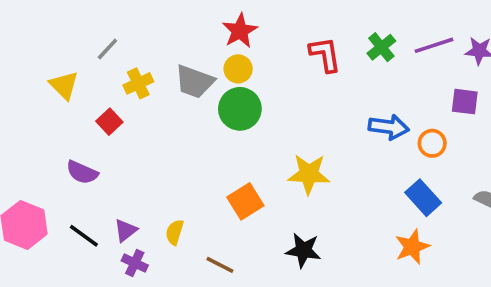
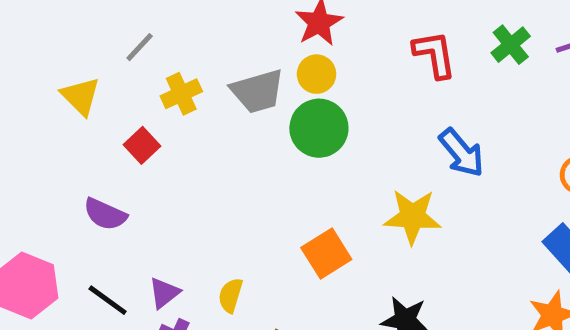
gray trapezoid: (195, 82) -> (258, 91), turned -36
blue arrow: (389, 127) -> (462, 153), moved, turned 42

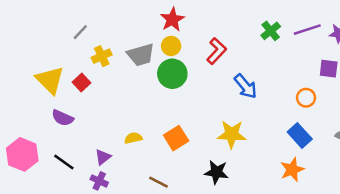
red L-shape: (434, 54) -> (216, 51), moved, turned 52
yellow triangle: (81, 96) -> (50, 80), moved, size x1.4
yellow star: (412, 217) -> (232, 134), moved
purple triangle: (164, 293) -> (103, 157), moved
yellow semicircle: (230, 295) -> (133, 138), moved, turned 60

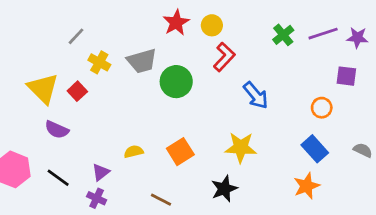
yellow circle: (171, 46) -> (212, 25), moved
yellow cross: (102, 56) -> (99, 62), turned -36
black star: (216, 172) -> (224, 189), turned -30

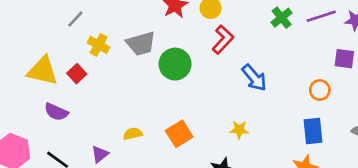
yellow triangle: (43, 88) -> (43, 71), turned -32
yellow star: (241, 147) -> (239, 130), size x0.6
blue rectangle: (315, 149) -> (313, 131), turned 36

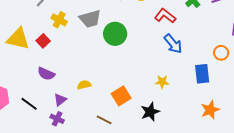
red L-shape: (223, 39) -> (165, 16), moved, turned -95
purple semicircle: (56, 112) -> (46, 74), moved
blue rectangle: (313, 131) -> (202, 74), moved
orange square: (179, 134) -> (121, 96), moved

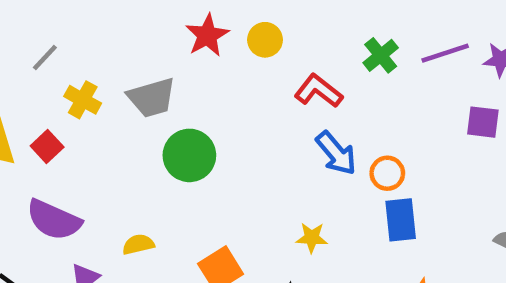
green circle: (115, 34) -> (189, 155), moved
orange circle: (221, 53) -> (387, 173), moved
purple semicircle: (46, 74) -> (54, 220), size x1.4

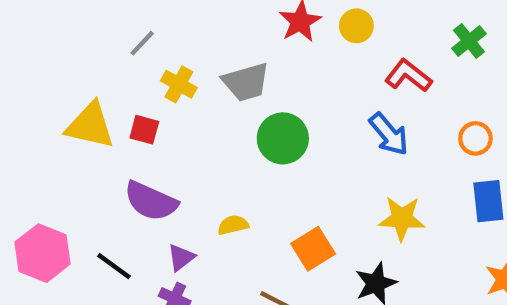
red square: (47, 147) -> (144, 130), turned -32
blue arrow: (336, 153) -> (389, 134), moved
orange circle: (387, 173) -> (475, 138), moved
yellow star: (312, 238) -> (402, 218), size x1.5

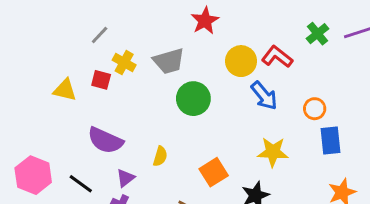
yellow circle: (356, 26) -> (241, 61), moved, size x1.4
yellow triangle: (90, 125) -> (65, 90), size x0.7
red square: (144, 130) -> (101, 80), moved
orange circle: (475, 138) -> (315, 109), moved
yellow semicircle: (233, 225) -> (160, 156), turned 120

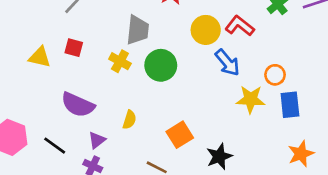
gray trapezoid: (169, 61) -> (138, 30), turned -68
yellow cross: (124, 63) -> (120, 61), moved
yellow star: (273, 152) -> (251, 99), moved

